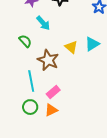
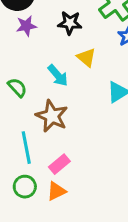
cyan arrow: (43, 23) -> (58, 75), moved
yellow triangle: (71, 47) -> (86, 57), moved

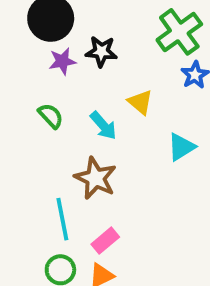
black star: (70, 23) -> (101, 51), moved
green semicircle: (17, 87) -> (51, 116), moved

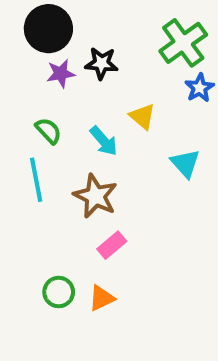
cyan triangle: (181, 147) -> (185, 163), turned -40
cyan line: (62, 219) -> (36, 180), moved
pink rectangle: (105, 241) -> (112, 245), moved

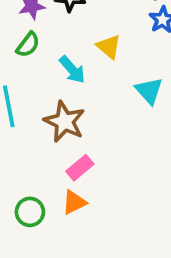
green semicircle: (48, 131) -> (28, 45), moved, turned 80
orange triangle: (102, 298) -> (74, 202), moved

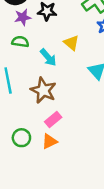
green semicircle: (28, 45) -> (20, 42), turned -119
green circle: (30, 212) -> (21, 138), moved

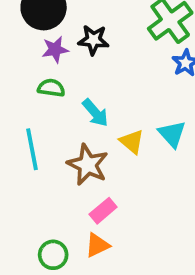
yellow triangle: (71, 43) -> (132, 142), moved
green circle: (21, 138) -> (53, 255), moved

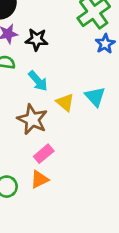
black star: (93, 40) -> (37, 40), moved

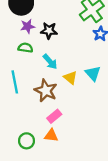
orange triangle: (39, 179) -> (51, 135), turned 32

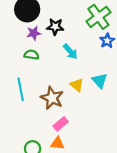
black star: (49, 31) -> (55, 27), moved
cyan arrow: (50, 62) -> (70, 51), moved

